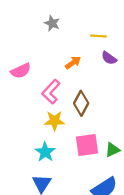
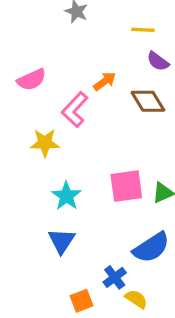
orange arrow: (73, 63) -> (105, 81), moved
brown diamond: (81, 103) -> (148, 101), moved, turned -60
yellow star: (54, 121) -> (45, 143), moved

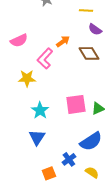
yellow semicircle: (136, 299) -> (92, 172), moved

